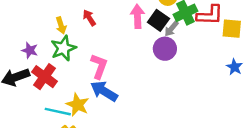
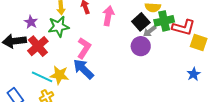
pink arrow: (137, 16) -> (108, 16), moved
yellow star: (78, 105) -> (59, 75), turned -30

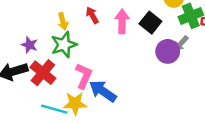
black square: (141, 22) -> (150, 23), moved
gray arrow: (150, 31) -> (181, 43), moved
pink L-shape: (84, 48) -> (84, 76), moved

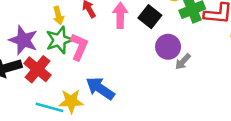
gray arrow: (181, 43) -> (183, 62), moved
purple star: (29, 45) -> (23, 40), size x1.6
pink L-shape: (84, 76) -> (79, 47), moved

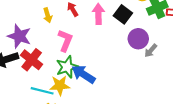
green star: (59, 40) -> (67, 67), moved

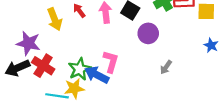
yellow arrow: (48, 15) -> (55, 19), size x1.5
pink L-shape: (65, 41) -> (111, 62), moved
gray arrow: (151, 51) -> (166, 67), moved

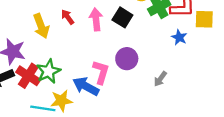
purple circle: (148, 33) -> (127, 59), moved
blue star: (211, 45) -> (179, 37), moved
green star: (80, 69) -> (48, 71), moved

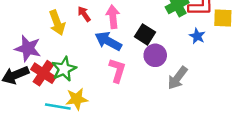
black square: (122, 17) -> (145, 34), moved
purple circle: (127, 59) -> (155, 55), moved
gray arrow: (160, 79) -> (178, 78), size x1.5
blue arrow: (86, 86) -> (108, 41), moved

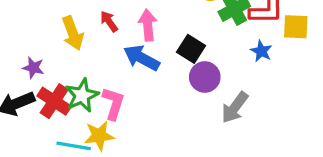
purple star: (28, 48) -> (33, 68), size x0.6
pink L-shape: (117, 70) -> (113, 103), moved

